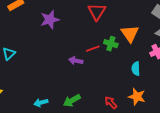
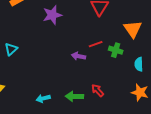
green cross: (111, 44) -> (116, 50), moved
green arrow: (72, 101) -> (74, 96), turned 30
red arrow: (111, 103) -> (98, 90), moved

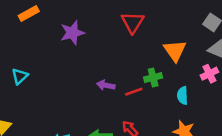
red line: (96, 44) -> (134, 92), moved
green cross: (116, 50) -> (153, 78), turned -32

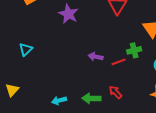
purple star: (72, 33) -> (68, 14), turned -30

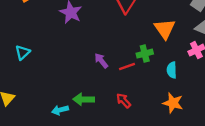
purple arrow: (96, 57) -> (101, 61), turned 40
green arrow: (91, 98) -> (84, 99), moved

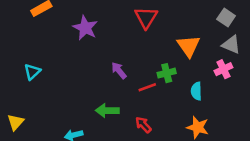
purple arrow: (101, 61) -> (119, 70), moved
green arrow: (84, 99) -> (107, 111), moved

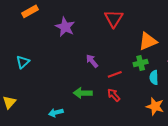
orange triangle: (189, 46) -> (148, 41), turned 42
green cross: (167, 73) -> (141, 63), moved
red arrow: (143, 125) -> (114, 95), moved

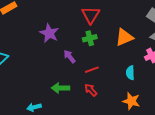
purple star: (65, 27) -> (49, 33), moved
green cross: (141, 63) -> (90, 38), moved

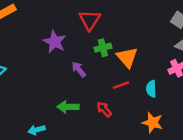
red triangle: (91, 15) -> (90, 20), moved
orange triangle: (124, 37) -> (127, 57), moved, turned -48
red line: (92, 70) -> (121, 85), moved

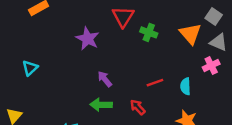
green cross: (103, 48) -> (149, 32), moved, turned 35
orange triangle: (127, 57) -> (190, 34), moved
purple arrow: (79, 69) -> (105, 79), moved

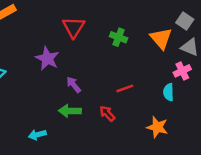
red triangle: (123, 17) -> (74, 27), moved
purple star: (88, 39) -> (47, 58), moved
cyan semicircle: (185, 86) -> (169, 92), moved

